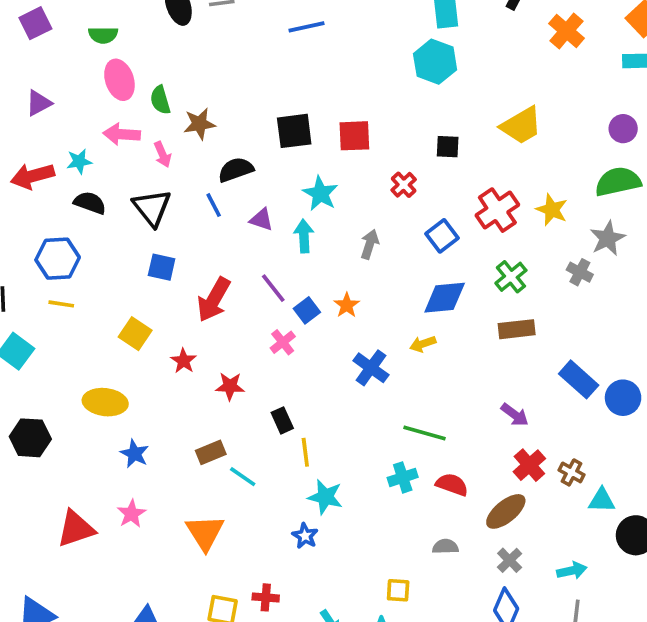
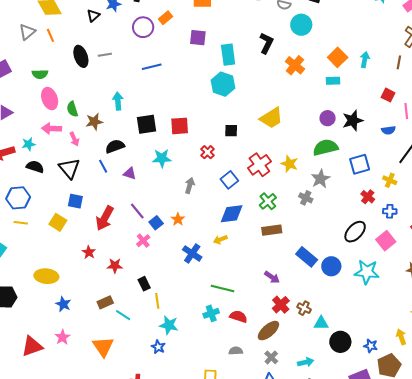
cyan star: (320, 194) -> (162, 158), turned -30
cyan arrow: (304, 236) -> (118, 101), moved
yellow square: (135, 334) -> (58, 222), moved

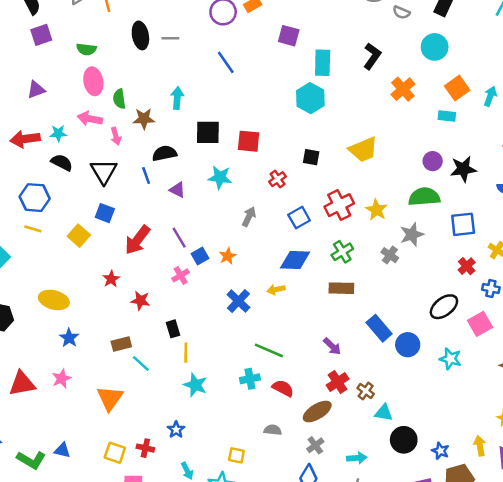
cyan circle: (301, 25) -> (435, 47), moved
blue line: (152, 67) -> (226, 62), turned 60
cyan star: (367, 272) -> (450, 359), size x0.7
blue star: (158, 347) -> (176, 430), moved

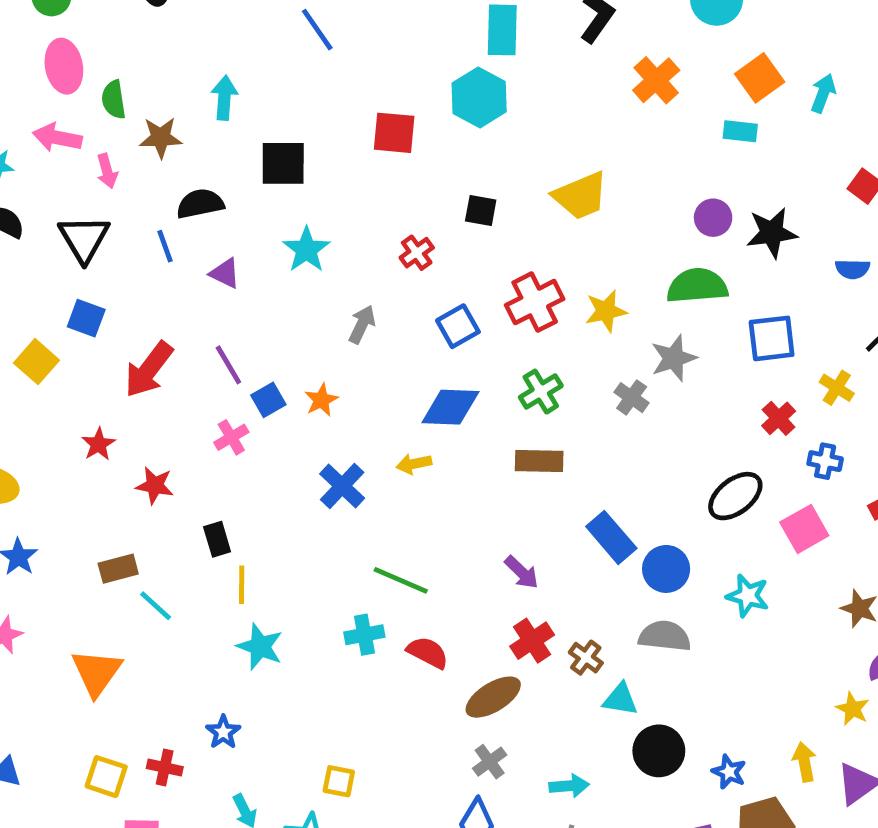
red square: (249, 141) -> (394, 133), moved
cyan star: (220, 177) -> (306, 250), turned 30
yellow star: (376, 210) -> (606, 311), turned 30
gray semicircle: (273, 430) -> (665, 636), moved, size x1.5

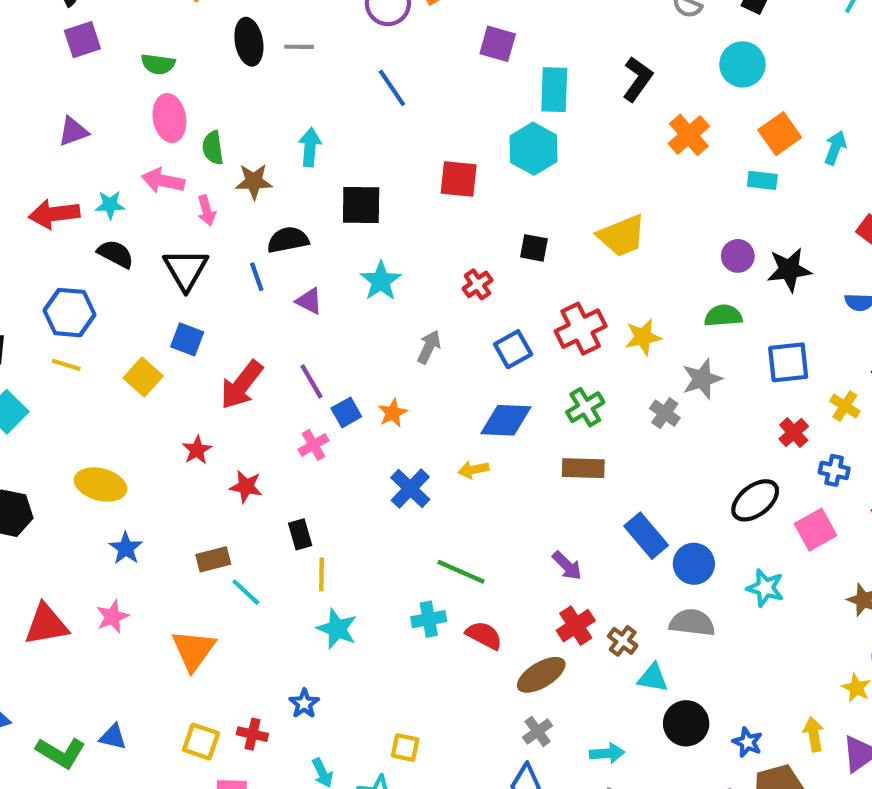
green semicircle: (697, 286) -> (723, 316), size x0.7

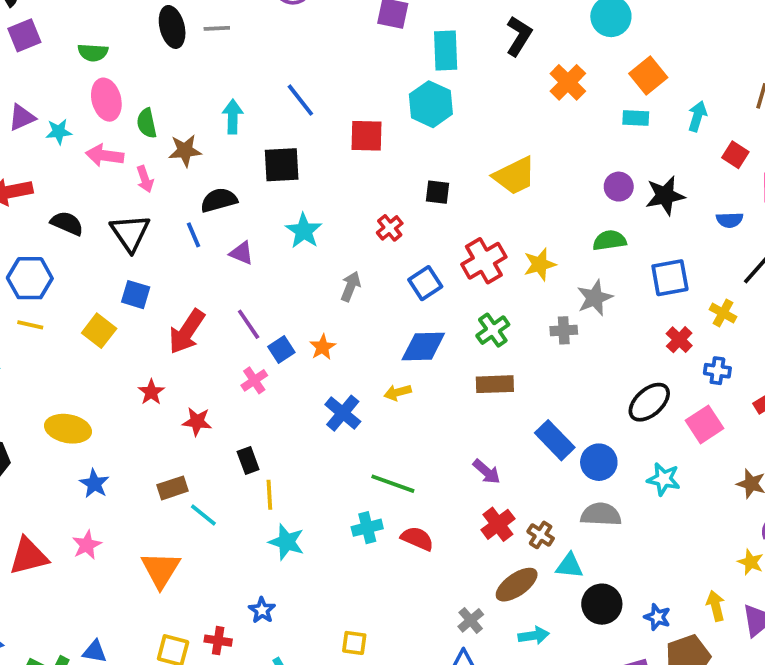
blue line: (392, 88) -> (300, 100), moved
cyan arrow: (835, 148) -> (697, 116), moved
cyan star: (110, 205) -> (59, 132), moved
gray cross: (665, 413) -> (564, 330), turned -35
brown ellipse: (541, 675) -> (517, 585), moved

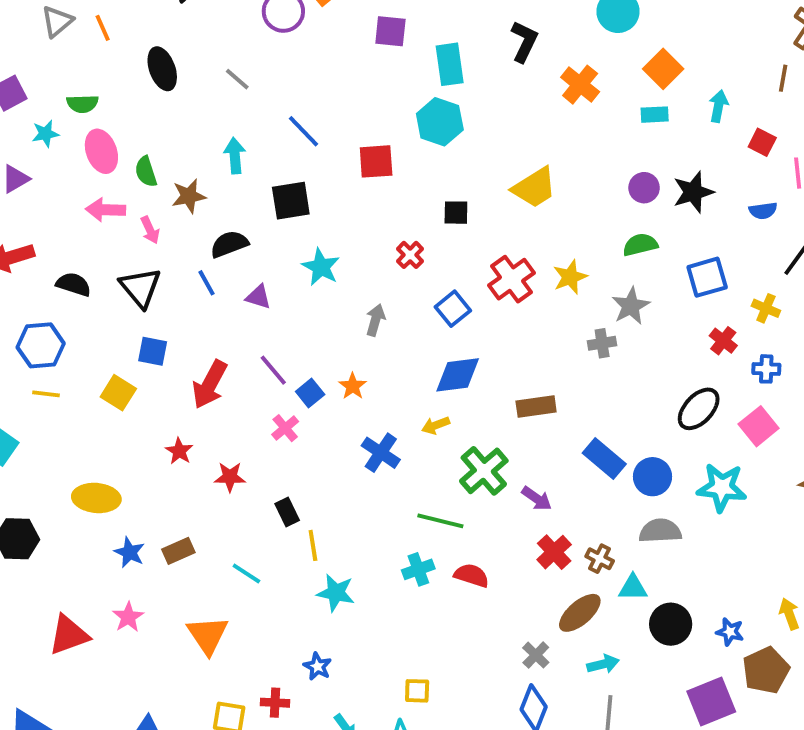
gray line: (217, 28) -> (237, 79), moved, turned 50
cyan star: (59, 132) -> (45, 134), moved
green cross: (493, 330) -> (484, 471), moved, size x1.4
cyan star: (664, 479) -> (722, 487), size x1.4
brown rectangle: (173, 488) -> (178, 551), moved

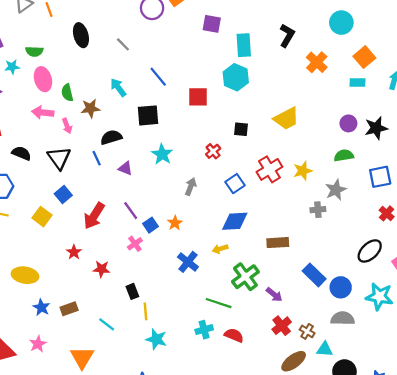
cyan arrow: (235, 156) -> (118, 87), turned -36
blue square: (153, 351) -> (63, 195), turned 35

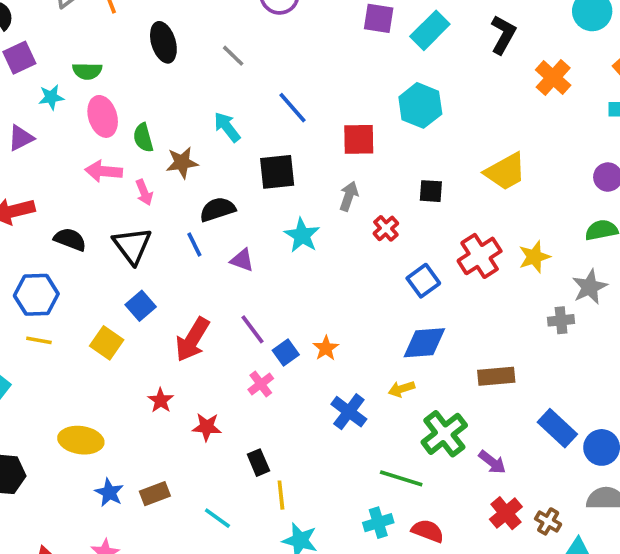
cyan rectangle: (244, 45) -> (430, 30), moved, turned 50
gray arrow: (191, 187) -> (349, 196), moved

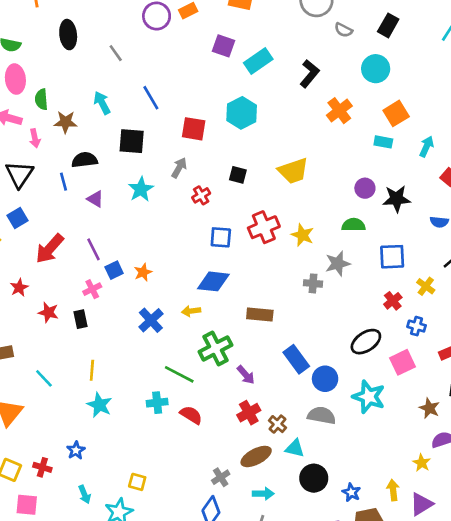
yellow star: (534, 257) -> (302, 235), turned 30
blue square: (423, 281) -> (221, 237), turned 30
black rectangle: (258, 463) -> (81, 319), moved

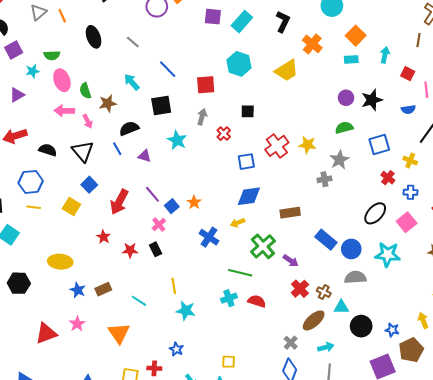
yellow trapezoid: (293, 171) -> (287, 70), moved

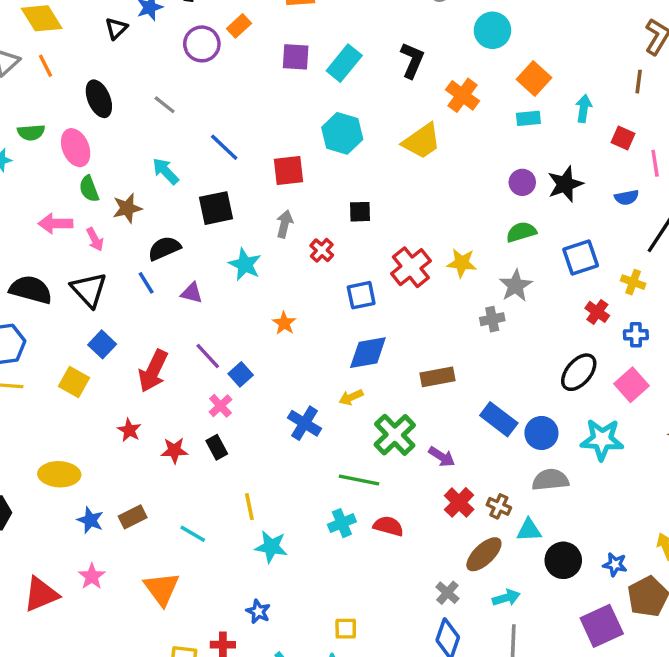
pink ellipse: (62, 80) -> (76, 148), moved
black semicircle: (48, 150) -> (31, 290), size x1.4
orange star: (194, 202) -> (284, 323), moved

